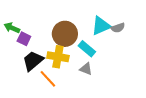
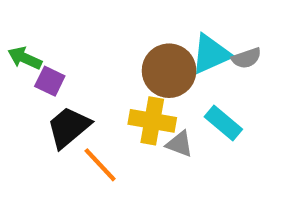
brown circle: (65, 34) -> (169, 71), moved
cyan rectangle: (87, 49) -> (223, 123), moved
yellow cross: (58, 57) -> (152, 121), moved

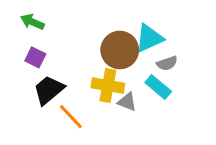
green arrow: (25, 58) -> (32, 22), moved
gray semicircle: (246, 58) -> (167, 63), moved

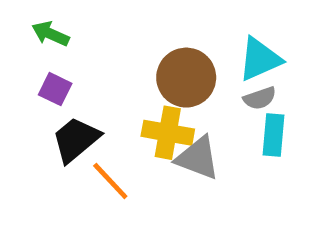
cyan triangle: (149, 38) -> (260, 59), moved
cyan rectangle: (158, 87) -> (274, 135), moved, turned 55
gray triangle: (127, 102) -> (198, 158), size x1.5

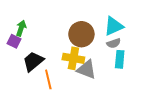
green arrow: (51, 34) -> (21, 28), moved, turned 84
purple square: (55, 89) -> (14, 41), moved
orange line: (110, 181) -> (48, 79), turned 30

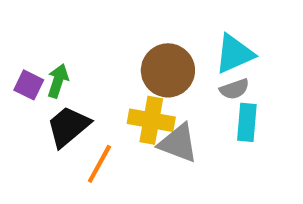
green arrow: (21, 28) -> (58, 81), moved
orange line: (48, 79) -> (99, 164), turned 42

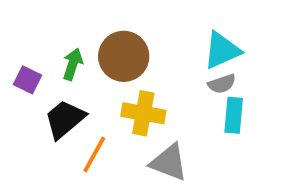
brown circle: (168, 70) -> (124, 56), moved
green arrow: (58, 81) -> (73, 64), moved
gray triangle: (178, 143) -> (169, 162), moved

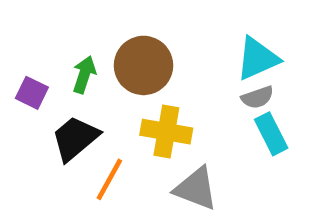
cyan rectangle: (234, 115) -> (271, 134), turned -32

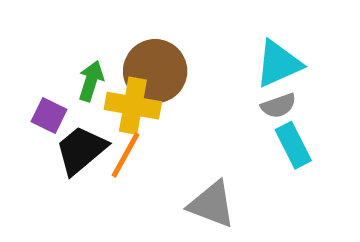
purple square: (32, 93) -> (49, 116), moved
yellow cross: (166, 132) -> (133, 106), moved
orange line: (109, 179) -> (125, 155), moved

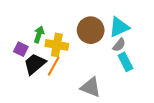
brown circle: (155, 71) -> (91, 30), moved
gray semicircle: (278, 106) -> (119, 45), turned -32

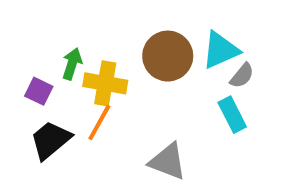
gray semicircle: (119, 45) -> (242, 76), moved
black trapezoid: (35, 64) -> (50, 140), moved

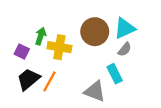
gray semicircle: (242, 76) -> (125, 49), moved
cyan rectangle: (232, 115) -> (115, 74), moved
orange line: (99, 122) -> (49, 81), moved

